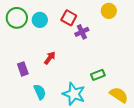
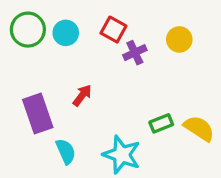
yellow circle: (109, 11) -> (179, 39), moved
purple rectangle: (23, 69) -> (38, 114), size x1.6
yellow semicircle: (119, 95) -> (199, 128), moved

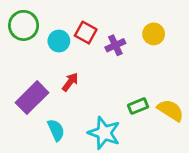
red square: (113, 30) -> (86, 33), moved
cyan circle: (66, 33) -> (59, 41), moved
purple rectangle: (38, 114) -> (32, 98), turned 64

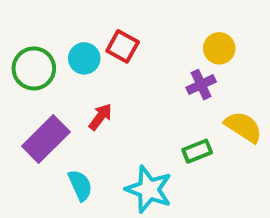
green circle: (24, 25) -> (34, 68), moved
purple cross: (115, 45) -> (201, 85), moved
yellow semicircle: (171, 110) -> (243, 127), moved

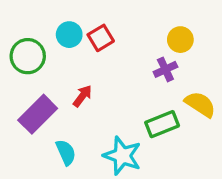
red square: (123, 46) -> (101, 38), turned 30
cyan circle: (84, 58) -> (69, 35), moved
green rectangle: (197, 151) -> (162, 124), size x1.4

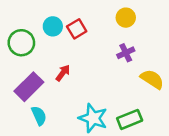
yellow circle: (180, 40) -> (126, 18), moved
green rectangle: (162, 124) -> (130, 119), moved
cyan semicircle: (66, 152) -> (39, 116), moved

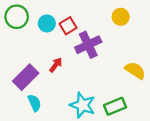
yellow circle: (126, 18) -> (121, 17), moved
green circle: (21, 43) -> (17, 17), moved
purple cross: (126, 53) -> (88, 45), moved, size x1.6

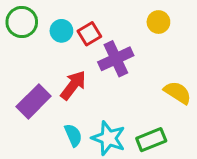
red arrow: (56, 65) -> (73, 85), size x1.5
cyan semicircle: (35, 103) -> (73, 135), moved

